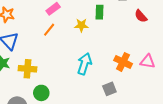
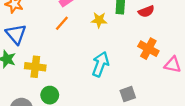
red semicircle: (141, 16) -> (146, 11), moved, turned -72
orange cross: (123, 62) -> (148, 49), moved

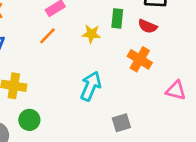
red semicircle: (146, 11) -> (148, 26), turned 42
orange cross: (148, 49) -> (140, 59), moved

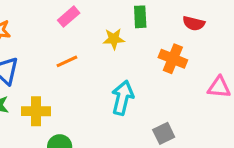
red semicircle: (148, 26) -> (194, 23), moved
orange line: (47, 36) -> (67, 61), moved, turned 30

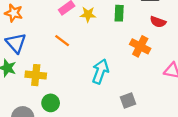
yellow star: (114, 39) -> (88, 14), moved
orange line: (67, 61) -> (62, 41), turned 56

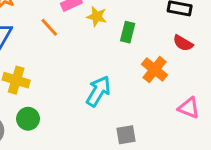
green rectangle: (119, 13) -> (128, 32), moved
orange line: (62, 41) -> (49, 27), moved

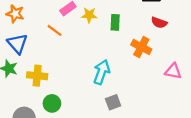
gray square: (126, 135) -> (113, 102), moved

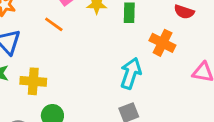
cyan arrow: (102, 72) -> (131, 73), moved

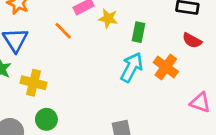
cyan arrow: (131, 73) -> (132, 67), moved

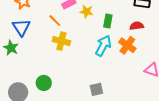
red semicircle: (192, 40) -> (137, 26), moved, turned 144
yellow cross: (33, 83) -> (61, 41), moved

